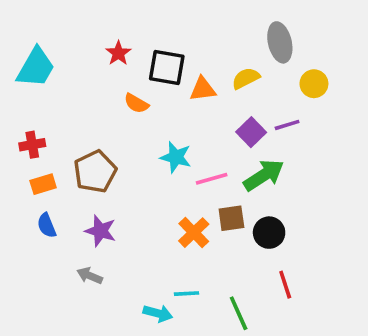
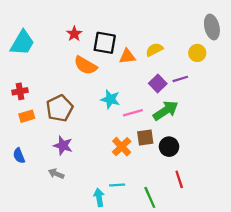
gray ellipse: (280, 42) -> (212, 27), moved
orange semicircle: (136, 103) -> (86, 65), size x1.5
blue semicircle: (47, 225) -> (19, 156), moved
cyan arrow: (158, 313) -> (99, 197), turned -114

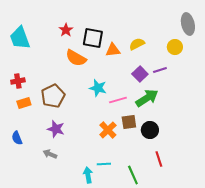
cyan trapezoid: (22, 43) -> (20, 38), turned 130

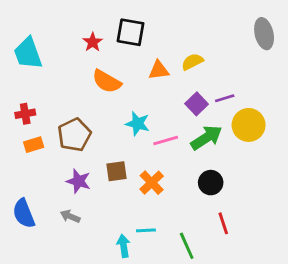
black square: (93, 38) -> (131, 32), moved
yellow circle: (175, 47) -> (249, 125), moved, size x1.5
brown square: (129, 122) -> (116, 171), moved
blue semicircle: (17, 138) -> (24, 214), moved, size x1.5

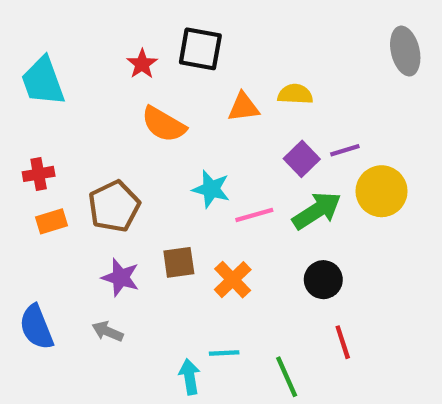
yellow semicircle: (192, 62) -> (295, 94), turned 30

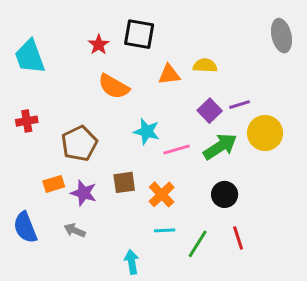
orange rectangle: (52, 221) -> (54, 184), moved
cyan line: (224, 353) -> (165, 230), moved
green line: (287, 377) -> (198, 244), moved, turned 56

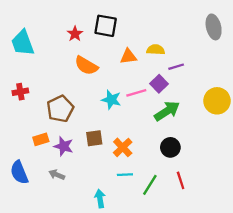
purple line: (240, 105) -> (176, 67), moved
yellow circle: (265, 133) -> (217, 101), moved
pink line: (177, 149) -> (136, 93), moved

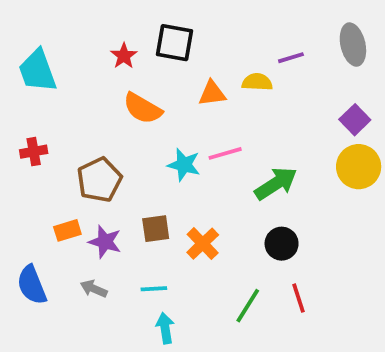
purple line: (176, 67) -> (291, 58), moved
purple square: (159, 84) -> (355, 120), moved
cyan line: (125, 175) -> (154, 289), moved

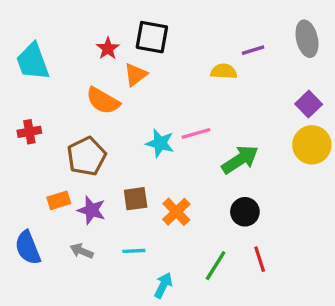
orange triangle: (212, 93) -> (136, 75), moved, turned -30
orange semicircle: (143, 108) -> (103, 101), moved
cyan arrow: (165, 328) -> (163, 285), moved, turned 35

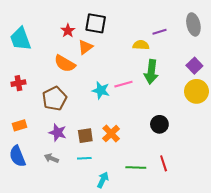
green arrow: (240, 160) -> (151, 72), moved, turned 130
brown square: (136, 199) -> (85, 136), moved
orange rectangle: (59, 200) -> (19, 125), moved
black circle: (245, 212) -> (159, 124), moved
green line: (216, 266) -> (136, 168), turned 60

